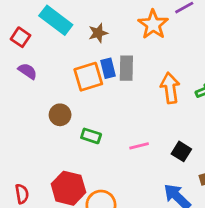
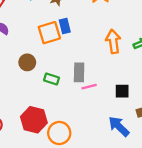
gray rectangle: (126, 68) -> (79, 72), moved
black square: (181, 151) -> (122, 91), turned -32

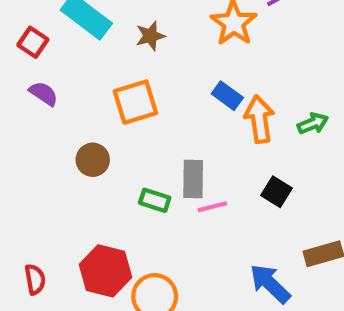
blue rectangle: (65, 26) -> (227, 96), moved, turned -40
green rectangle: (52, 79) -> (155, 200), moved
black square: (122, 91) -> (276, 192), moved, turned 32

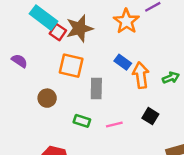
brown star: (150, 36) -> (80, 28), size x1.6
red square: (33, 42) -> (58, 32), moved
orange square: (135, 102) -> (71, 66), turned 30
gray rectangle: (193, 179) -> (96, 88), moved

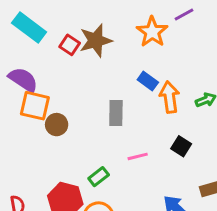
cyan rectangle: (43, 18) -> (29, 28), moved
purple semicircle: (19, 61) -> (23, 80), size x1.5
orange square: (71, 66) -> (35, 106), moved
green rectangle: (82, 121) -> (99, 177), moved, turned -56

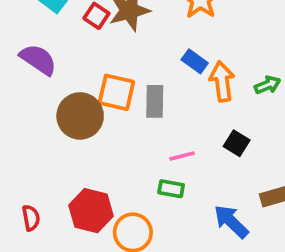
orange square: (35, 106) -> (116, 92), moved
brown circle: (57, 125) -> (80, 116), size x1.6
green rectangle: (99, 177) -> (171, 189), moved, turned 48

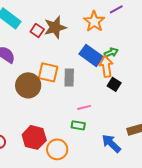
blue rectangle: (195, 61) -> (91, 55), size x1.6
green arrow: (268, 85) -> (111, 52), moved
black square: (237, 143) -> (114, 84), moved

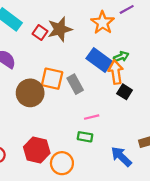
gray rectangle: (69, 77) -> (75, 84), turned -30

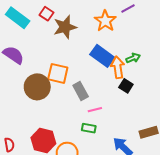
red square: (40, 33) -> (46, 14), moved
green arrow: (121, 57) -> (133, 58), moved
gray rectangle: (75, 84) -> (81, 91), moved

